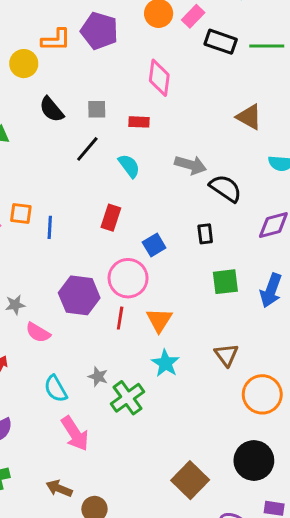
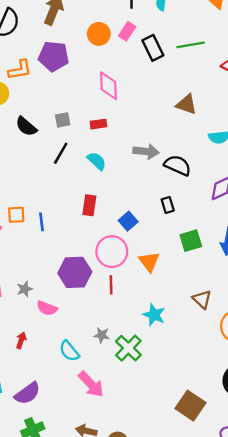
black rectangle: (221, 42) -> (153, 48), turned 55
orange triangle: (159, 320) -> (149, 262), moved

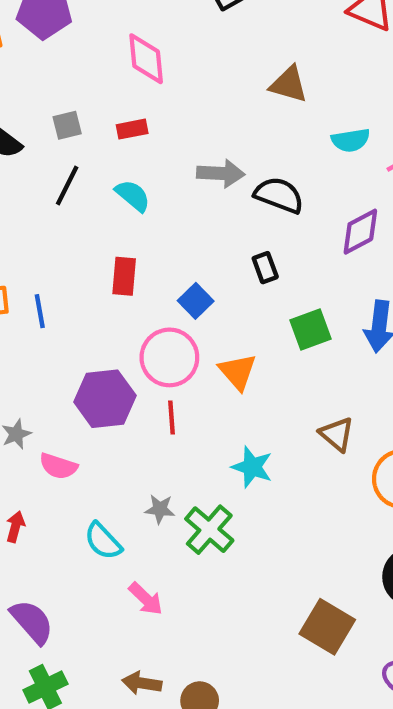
pink arrow: (91, 384) -> (146, 599), size x0.7
purple semicircle: (27, 393) -> (32, 622), turned -92

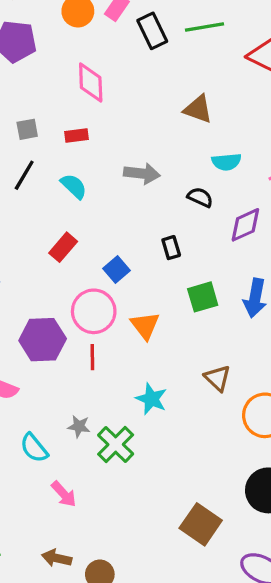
cyan semicircle: (351, 140) -> (226, 162), moved
black semicircle: (279, 195) -> (200, 197), moved, size x0.7
red rectangle: (124, 276) -> (63, 247), turned 32

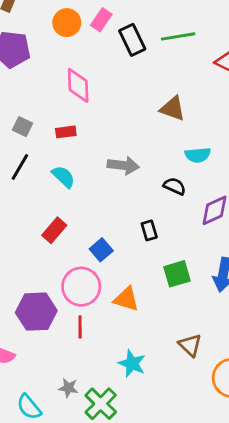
gray square: (27, 129) -> (22, 127), turned 36
orange triangle: (145, 326) -> (126, 299), turned -36

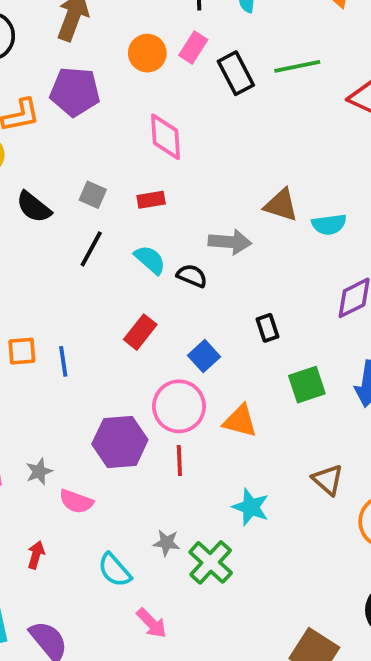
brown triangle: (173, 109) -> (281, 205), moved
black semicircle: (175, 186) -> (192, 276), moved

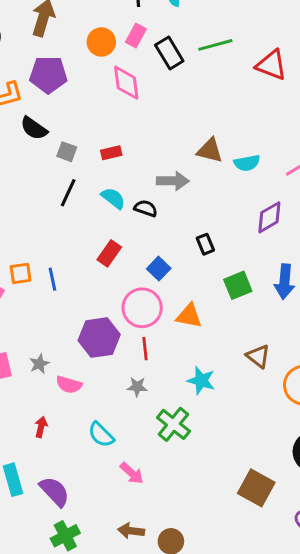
pink diamond: (165, 137) -> (126, 83), moved
black semicircle: (34, 207) -> (34, 128), moved
gray star: (166, 543) -> (137, 387), moved

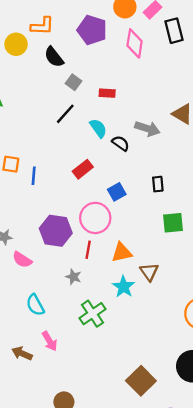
purple pentagon: (48, 75) -> (92, 30), moved
orange triangle: (189, 316) -> (122, 252), moved, turned -40
brown triangle: (258, 356) -> (149, 272), moved
brown arrow: (131, 531) -> (22, 353), moved

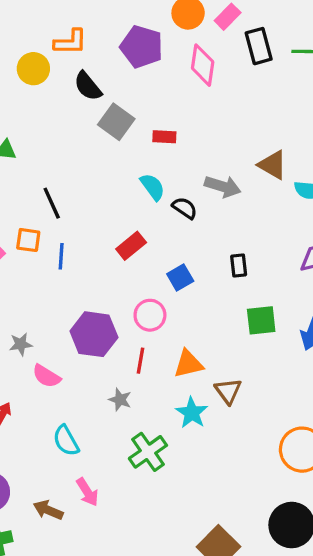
gray square: (74, 82) -> (116, 122), size x1.5
black line: (65, 114) -> (52, 203), moved, turned -65
pink circle: (95, 218) -> (150, 315), size x0.7

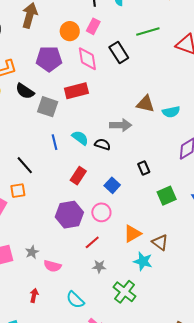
black rectangle: (259, 46) -> (119, 52), moved
red rectangle: (164, 137) -> (76, 91), moved, size x1.6
blue line: (61, 256) -> (54, 142), moved
purple hexagon: (94, 334) -> (69, 215), moved
red line: (140, 361) -> (92, 242), moved, turned 56

